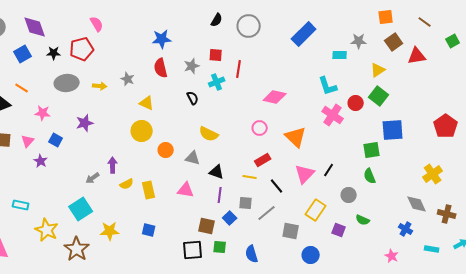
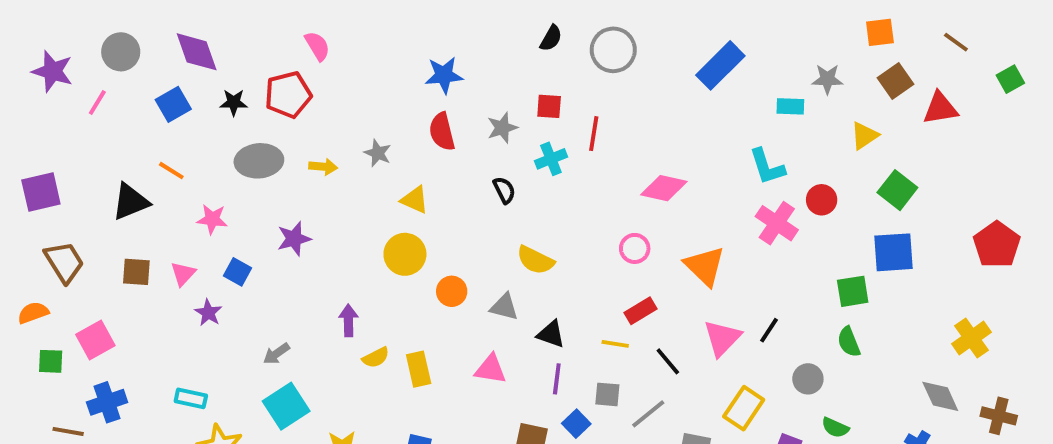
green square: (379, 96) -> (897, 190), moved
gray arrow: (93, 178) -> (276, 354), moved
cyan rectangle: (21, 205) -> (191, 398), moved

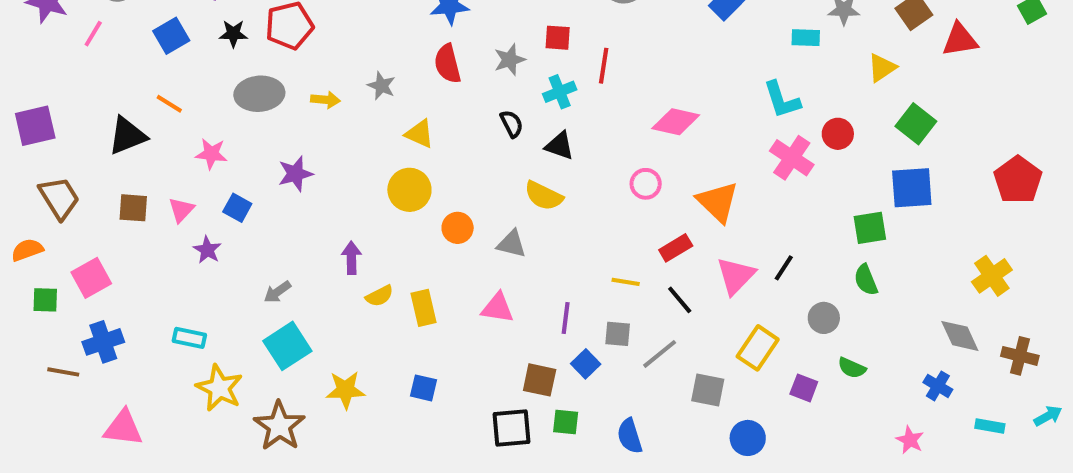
red rectangle: (641, 311) -> (676, 248), moved
black triangle: (551, 334) -> (560, 146), moved

